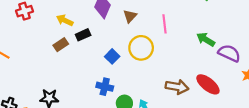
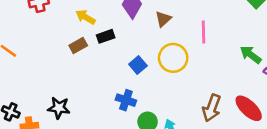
brown arrow: (177, 87) -> (212, 108), turned 95

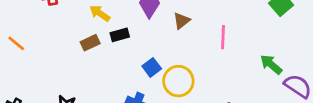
yellow circle: (173, 58) -> (178, 81), moved

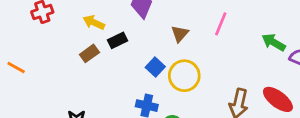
brown triangle: (182, 21) -> (180, 34), moved
pink line: (223, 37) -> (221, 24), turned 30

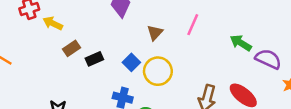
yellow arrow: (94, 22) -> (53, 23), moved
black rectangle: (118, 40) -> (94, 59), moved

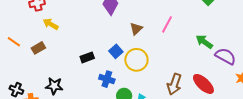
yellow arrow: (53, 23) -> (51, 24), moved
brown rectangle: (71, 48) -> (38, 48), moved
black rectangle: (94, 59) -> (87, 57), moved

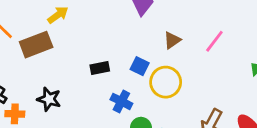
yellow arrow: (51, 24) -> (58, 15), turned 105
brown rectangle: (38, 48) -> (36, 45), size x1.6
blue square: (116, 51) -> (140, 66), turned -32

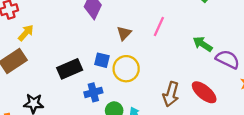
black rectangle: (100, 68) -> (70, 69), size x1.5
blue cross: (121, 101) -> (93, 92), turned -30

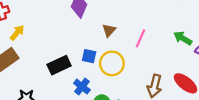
pink line: (159, 26) -> (141, 38), moved
blue cross: (93, 92) -> (82, 87), turned -35

